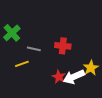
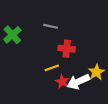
gray line: (34, 49) -> (51, 26), moved
yellow line: (22, 64) -> (52, 68), moved

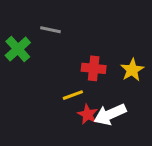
gray line: (51, 26) -> (51, 30), moved
yellow star: (96, 72) -> (132, 70), moved

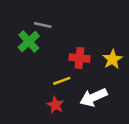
green cross: (18, 49) -> (29, 42), moved
red star: (88, 114) -> (55, 105), moved

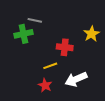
green cross: (29, 42) -> (23, 34), turned 30
yellow star: (112, 59) -> (91, 34), moved

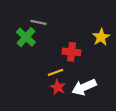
green cross: (23, 34) -> (26, 37), turned -36
red star: (45, 85) -> (58, 87), moved

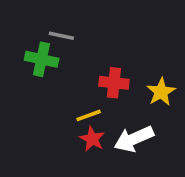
green cross: (26, 37) -> (42, 59), turned -30
yellow star: (101, 37) -> (161, 92), moved

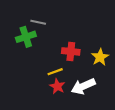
green cross: (42, 59) -> (26, 37), turned -30

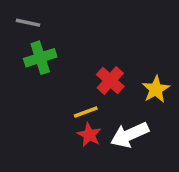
gray line: (38, 22) -> (28, 23), moved
red cross: (71, 51) -> (110, 81), turned 36

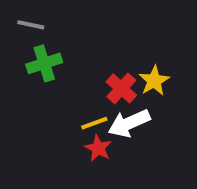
yellow star: (156, 89) -> (154, 81), moved
white arrow: (129, 135) -> (129, 123), moved

